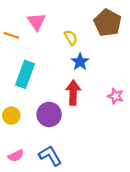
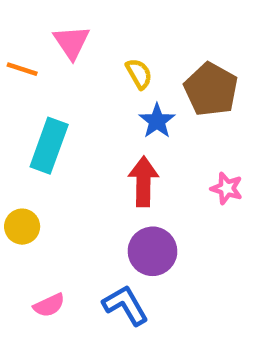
brown pentagon: (108, 23) -> (211, 89), moved
purple circle: (49, 114) -> (152, 251), moved
pink semicircle: (16, 156) -> (49, 305), moved
blue L-shape: (50, 156) -> (126, 305), moved

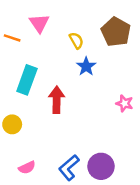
brown pentagon: (211, 89) -> (116, 32), moved
red arrow: (144, 182) -> (57, 100), moved
purple circle: (152, 251) -> (101, 166), moved
blue L-shape: (126, 305) -> (69, 168), turned -100

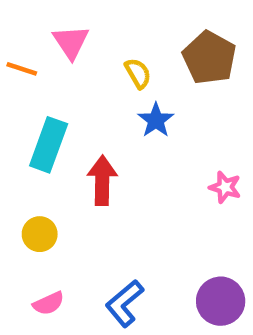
yellow circle: (12, 124) -> (40, 234), moved
purple circle: (101, 166) -> (221, 301), moved

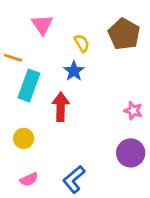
orange line: (22, 69) -> (13, 58), moved
blue star: (156, 120) -> (74, 71), moved
purple circle: (221, 301) -> (131, 153), moved

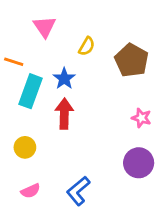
brown pentagon: (124, 34) -> (132, 60), moved
yellow semicircle: (82, 43) -> (87, 46), turned 60
blue star: (74, 71) -> (64, 79), moved

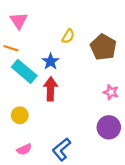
pink triangle: (45, 27) -> (19, 21), moved
cyan rectangle: (31, 91) -> (24, 71), turned -70

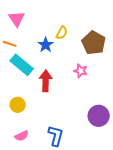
blue star: (51, 61) -> (46, 45), moved
pink star: (111, 92) -> (81, 71), moved
blue L-shape: (62, 149) -> (56, 136), turned 145

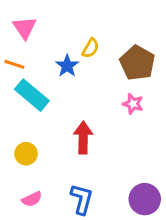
pink star: (81, 71) -> (133, 104), moved
red arrow: (46, 81) -> (83, 138), moved
purple circle: (99, 116) -> (145, 199), moved

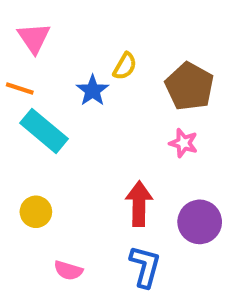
red arrow: (83, 138) -> (139, 204), moved
pink semicircle: (32, 199) -> (68, 270), moved, turned 42
blue L-shape: (82, 199) -> (145, 266), moved
purple circle: (145, 199) -> (200, 222), moved

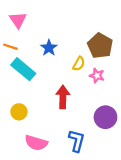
yellow semicircle: (125, 66) -> (79, 64), moved
red arrow: (139, 204) -> (63, 97), moved
pink semicircle: (68, 270) -> (36, 143), size x1.5

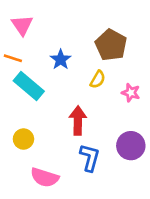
brown pentagon: (100, 46) -> (111, 45), moved
pink star: (97, 76) -> (131, 93), moved
blue L-shape: (77, 141) -> (90, 158), moved

